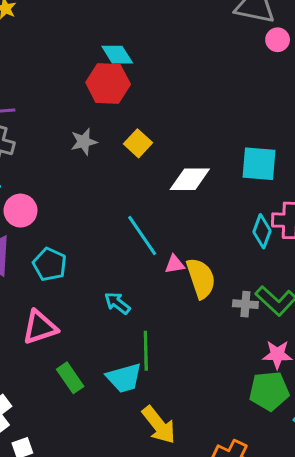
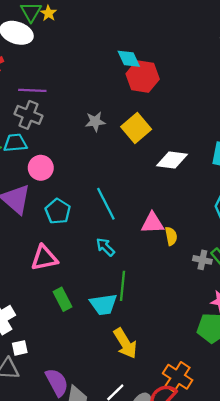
red hexagon: (108, 83) -> (143, 76), moved
yellow square: (138, 143) -> (136, 128), size x1.4
cyan line: (142, 235) -> (106, 204), moved
pink triangle: (175, 264) -> (153, 223), size x1.5
yellow semicircle: (201, 278) -> (171, 236), size x0.6

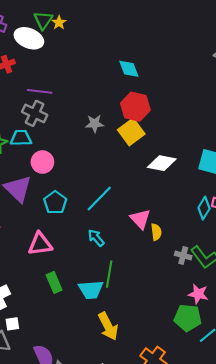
red hexagon: (143, 76) -> (135, 107), moved
cyan line: (106, 204) -> (99, 199), turned 68
pink triangle: (153, 223) -> (140, 219), turned 45

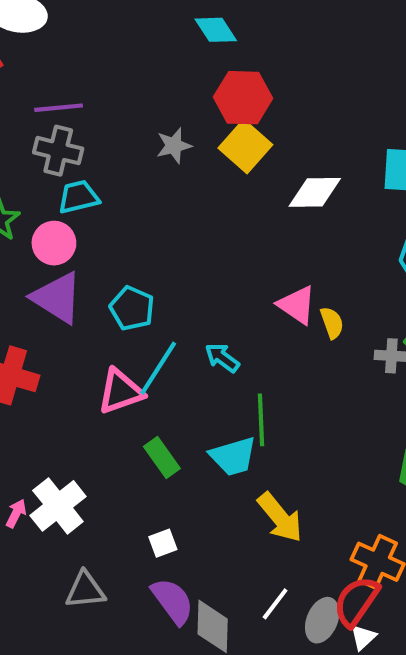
cyan trapezoid: (21, 138) -> (79, 197), moved
pink circle: (42, 162) -> (54, 243), moved
cyan line: (99, 199) -> (158, 368), moved
white square: (12, 324) -> (163, 543), moved

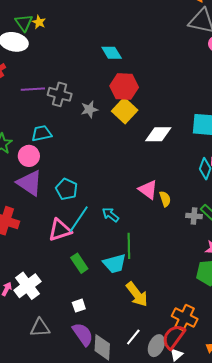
gray cross: (58, 151) -> (60, 94), moved

